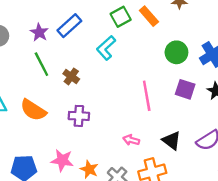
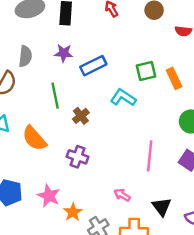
purple star: (39, 32) -> (64, 53), moved, turned 30
cyan L-shape: (106, 48) -> (123, 98), turned 60

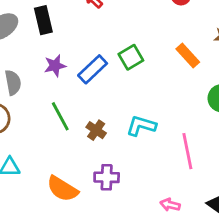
green square: (146, 71) -> (131, 57), moved
cyan L-shape: (123, 98) -> (141, 126), moved
orange semicircle: (34, 138) -> (62, 189), moved

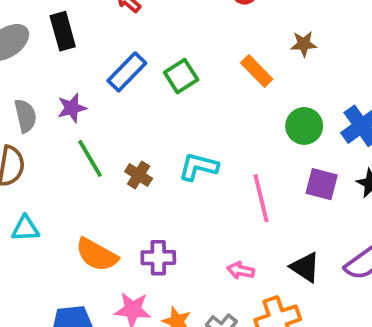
purple star: (55, 66) -> (72, 108), moved
blue rectangle: (93, 69) -> (127, 72), moved
purple cross: (107, 177) -> (158, 258), moved

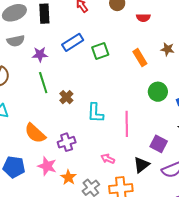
gray semicircle: (25, 116) -> (16, 41), moved, turned 78
cyan L-shape: (198, 167) -> (95, 113), moved, turned -115
purple square: (322, 184) -> (159, 144), moved
purple cross: (158, 258) -> (67, 142), turned -30
black triangle: (305, 267) -> (141, 165), turned 36

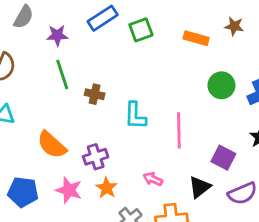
gray semicircle: (16, 41) -> (23, 17), turned -48
orange rectangle: (140, 58) -> (196, 38), turned -42
brown cross: (66, 97) -> (95, 94), turned -32
orange star: (68, 177) -> (107, 188), moved

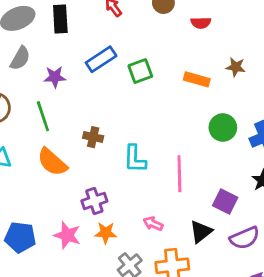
green line: (62, 74) -> (43, 116), moved
orange semicircle: (52, 145) -> (52, 162), moved
orange star: (107, 188) -> (106, 233), turned -30

